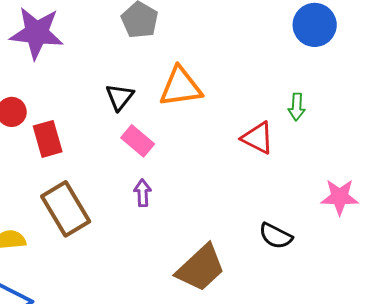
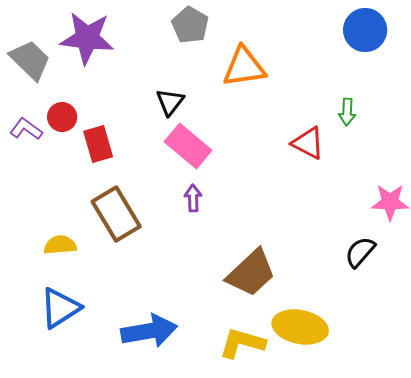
orange triangle: (181, 87) -> (244, 67), moved
pink rectangle: (138, 141) -> (188, 146), size x1.4
black semicircle: (276, 236) -> (360, 252), moved, turned 104

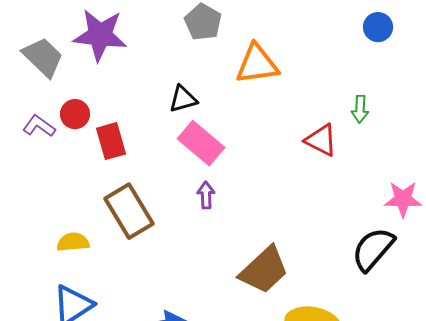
blue circle: (365, 30) -> (378, 27), size x0.7
black triangle: (170, 102) -> (183, 99), turned 36
black semicircle: (360, 252) -> (373, 249), size x1.4

